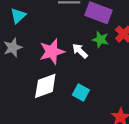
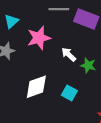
green star: (100, 39) -> (88, 65), moved
pink star: (52, 52) -> (39, 38), moved

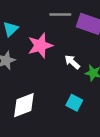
white diamond: (36, 87) -> (24, 105), moved

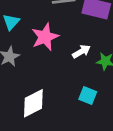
white arrow: (72, 62) -> (81, 51), turned 112

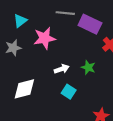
white arrow: (81, 51) -> (62, 69), moved

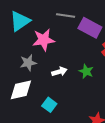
cyan triangle: (20, 21) -> (20, 21), size x1.5
gray star: (13, 48) -> (28, 63), moved
cyan square: (69, 92) -> (49, 105), moved

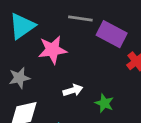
gray star: (28, 63) -> (19, 78), moved
green star: (86, 71) -> (104, 103), moved

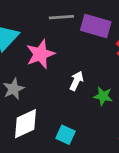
white arrow: (73, 90) -> (76, 81), moved, turned -36

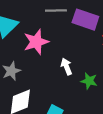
white arrow: (76, 81) -> (66, 67), turned -49

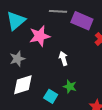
green star: (89, 81) -> (70, 87), moved

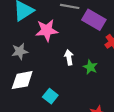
green star: (70, 87) -> (90, 67), moved

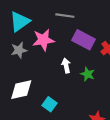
purple rectangle: (94, 20) -> (84, 40), moved
gray star: (20, 51) -> (19, 50), moved

